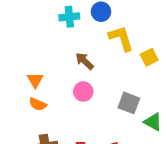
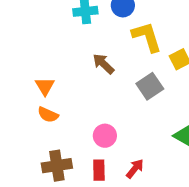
pink circle: (83, 92) -> (105, 136), moved
gray square: (129, 103) -> (150, 86), moved, turned 35

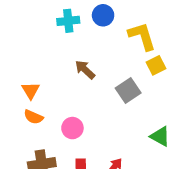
yellow L-shape: (147, 37) -> (142, 36), moved
pink circle: (105, 136) -> (72, 128), moved

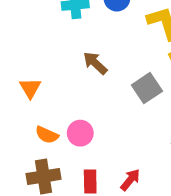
orange semicircle: (33, 117) -> (47, 135), moved

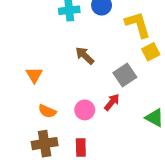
pink circle: (80, 133) -> (85, 110), moved
red arrow: (130, 180) -> (112, 102), moved

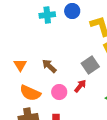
brown arrow: (85, 56) -> (49, 66), moved
orange semicircle: (47, 111) -> (30, 93), size x1.5

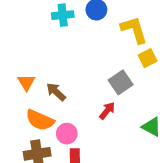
brown arrow: (49, 66) -> (56, 92), moved
pink circle: (59, 92) -> (67, 134), moved

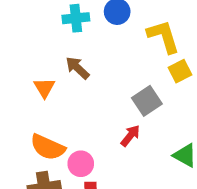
orange triangle: (26, 82) -> (44, 88), moved
brown arrow: (56, 92) -> (77, 68), moved

